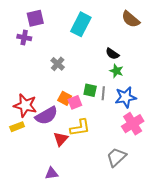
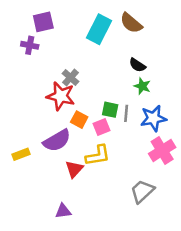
brown semicircle: (131, 19) -> (131, 23), moved
pink square: (75, 102) -> (101, 127), moved
red star: (25, 105) -> (61, 96), moved

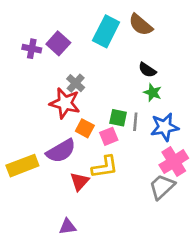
purple square: (43, 22) -> (58, 43), moved, turned -35
yellow rectangle: (21, 154) -> (22, 166), size x1.6
gray trapezoid: (142, 191) -> (162, 187), moved

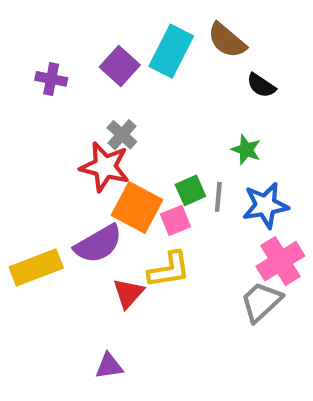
purple square: (58, 43) -> (120, 66), moved
black semicircle: (147, 70) -> (261, 85), moved
green square: (118, 118) -> (190, 190), turned -36
orange square: (85, 128) -> (137, 208), size x1.6

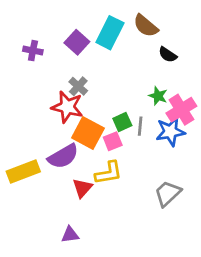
pink cross: (280, 261) -> (181, 110), moved

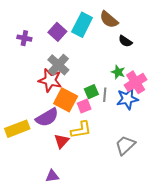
gray cross: (78, 86) -> (58, 65), size x1.5

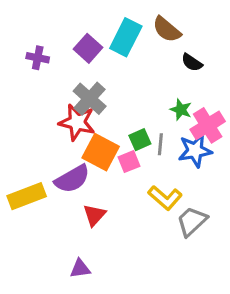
yellow L-shape: (81, 130) -> (165, 198), moved, turned 50

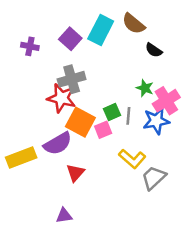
gray cross: (90, 99) -> (72, 79), turned 32

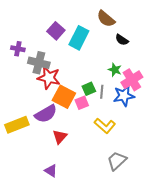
cyan rectangle: (101, 30) -> (79, 38), moved
purple cross: (30, 46) -> (18, 49), moved
gray cross: (72, 79) -> (39, 63), moved, turned 30
gray trapezoid: (154, 178) -> (117, 161), moved
purple triangle: (64, 216) -> (51, 171), turned 40

